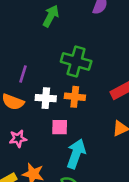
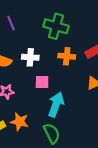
purple line: (23, 74) -> (11, 23), moved, turned -40
orange cross: (75, 97) -> (67, 56), moved

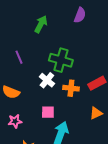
white cross: (30, 57) -> (47, 80), moved, turned 35

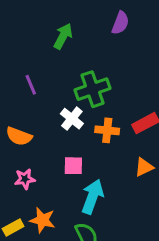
green cross: (61, 60) -> (92, 89), turned -35

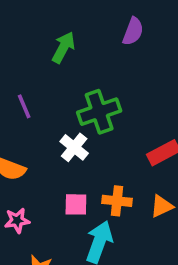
orange cross: (107, 130) -> (117, 201), moved

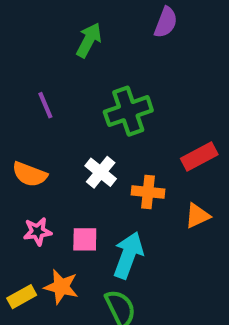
white cross: (74, 147) -> (101, 172), moved
orange cross: (117, 201) -> (148, 192), moved
pink square: (76, 204) -> (85, 239), moved

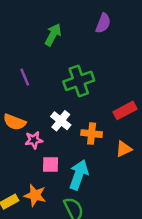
pink star: (37, 231) -> (34, 140), moved

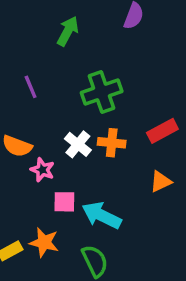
orange cross: (92, 134) -> (112, 143), moved
pink star: (34, 140) -> (42, 170), turned 30
cyan arrow: (79, 175) -> (102, 215), turned -84

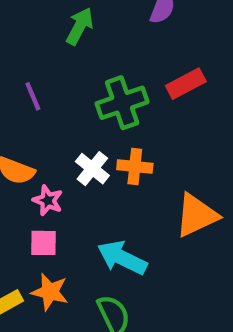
red rectangle: (162, 131) -> (186, 84), moved
orange triangle: (161, 182) -> (196, 215), size x1.6
pink square: (64, 202) -> (44, 243), moved

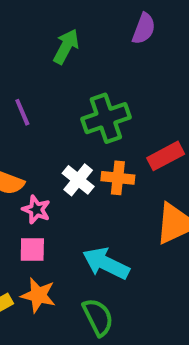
red rectangle: (186, 84) -> (166, 156), moved

